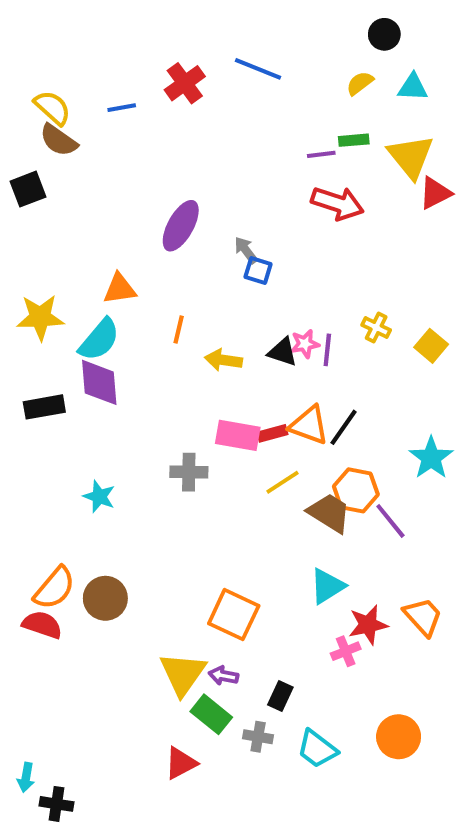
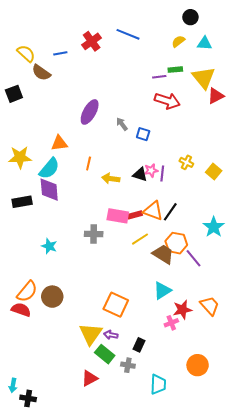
brown semicircle: (59, 140) -> (41, 73), moved
blue square: (258, 270) -> (143, 134), moved
cyan trapezoid: (317, 749) -> (158, 384), moved, turned -125

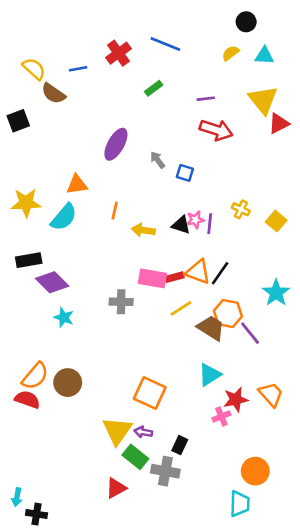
green rectangle: (175, 70) -> (154, 88), moved, turned -32
purple diamond: (49, 190) -> (52, 282), moved, turned -40
gray cross: (128, 365) -> (165, 471), size x1.5
cyan trapezoid: (158, 384) -> (240, 504), moved

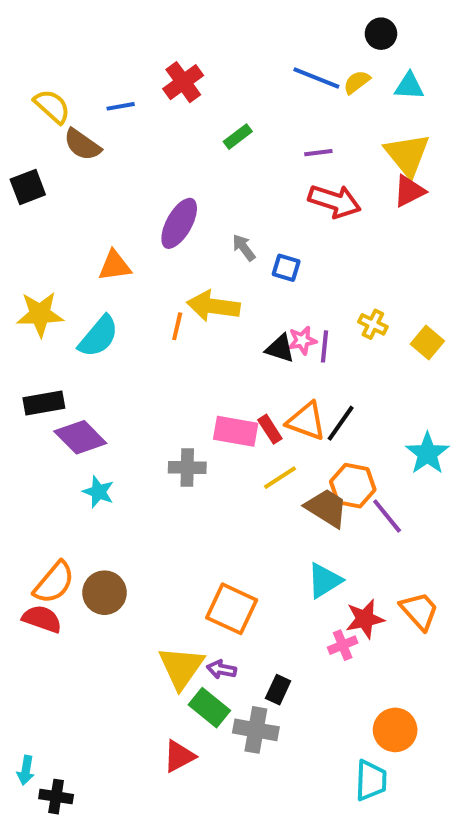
blue line: (165, 44) -> (316, 78), moved
red triangle: (279, 123) -> (409, 191), moved
orange triangle: (77, 185) -> (115, 266), moved
yellow arrow: (143, 230) -> (213, 306), moved, size x1.4
red rectangle: (175, 277) -> (270, 429), turned 72

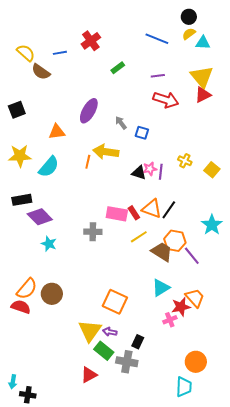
yellow semicircle: (357, 82) -> (189, 34), moved
black square: (28, 187) -> (17, 110), moved
orange trapezoid: (419, 611) -> (195, 298), moved

